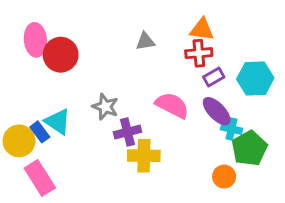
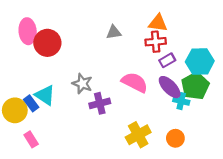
green pentagon: (249, 148) -> (195, 86), moved
yellow cross: (144, 156) -> (138, 135), moved, turned -30
pink rectangle: (40, 178) -> (31, 139), size x0.6

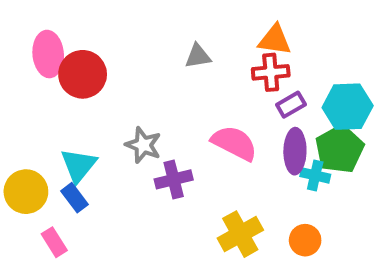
purple ellipse: (170, 87) -> (295, 151), turned 45
cyan triangle: (45, 95) -> (79, 165), turned 35
blue rectangle: (31, 103) -> (74, 198), moved

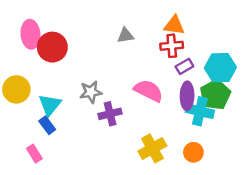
gray star: (143, 145) -> (91, 92), turned -30
cyan cross: (315, 175) -> (200, 111), size x1.5
yellow circle: (26, 192) -> (16, 89), moved

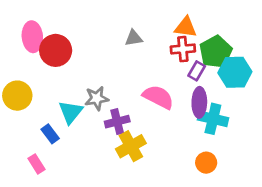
purple rectangle: (184, 66) -> (197, 71), turned -30
green pentagon: (215, 95) -> (216, 52), moved
cyan triangle: (50, 105) -> (71, 112), moved
yellow cross: (152, 148) -> (131, 146), moved

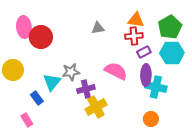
green pentagon: (216, 52) -> (170, 27), moved
purple rectangle: (197, 71) -> (144, 52), turned 32

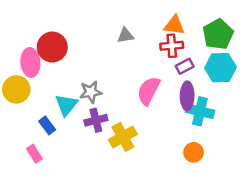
pink ellipse: (24, 27) -> (30, 62), moved
pink semicircle: (116, 71) -> (149, 91), turned -90
purple cross: (86, 89) -> (96, 120), moved

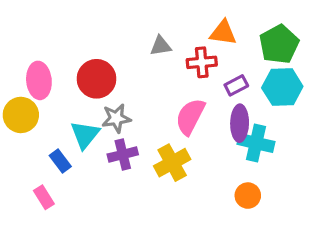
red cross: (172, 46) -> (202, 62), moved
red circle: (52, 47) -> (97, 79), moved
yellow cross: (123, 137) -> (172, 163), moved

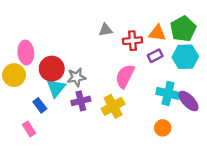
orange triangle: (223, 33) -> (157, 33), moved
red circle: (97, 79) -> (52, 69), moved
purple ellipse: (240, 123) -> (188, 101), moved, turned -45

